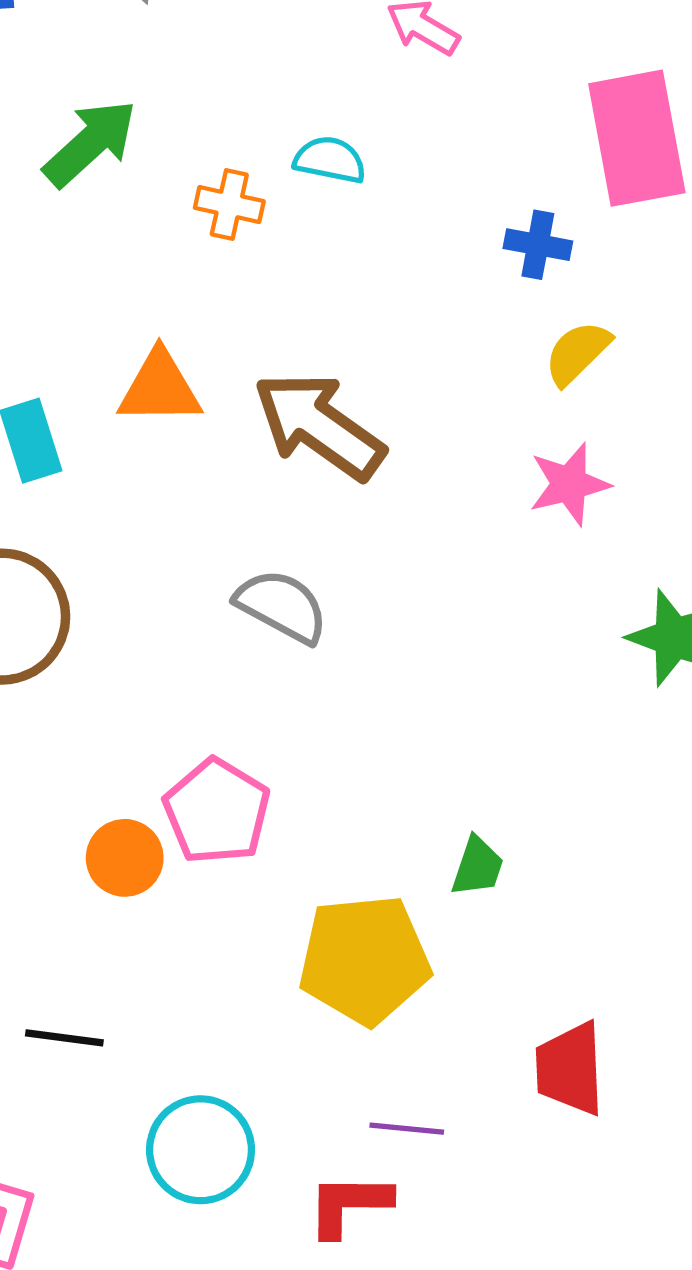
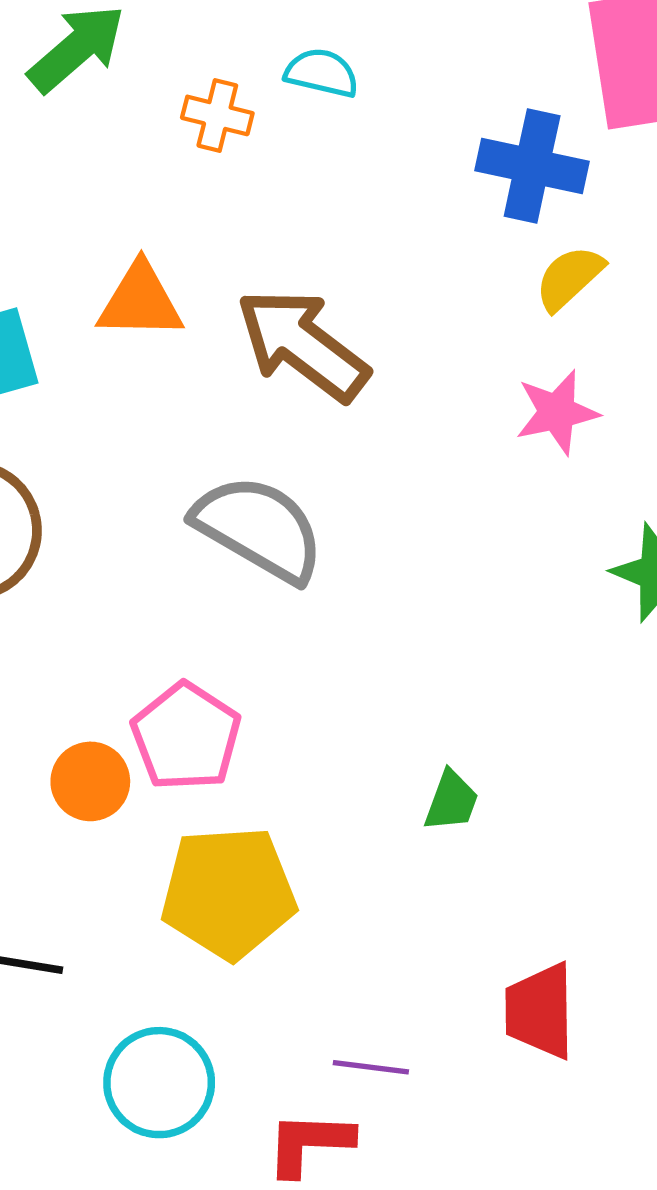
blue cross: (538, 245) -> (532, 166), size x1.6
gray semicircle: (282, 606) -> (259, 528), size x1.4
yellow pentagon: (365, 960) -> (229, 893), moved

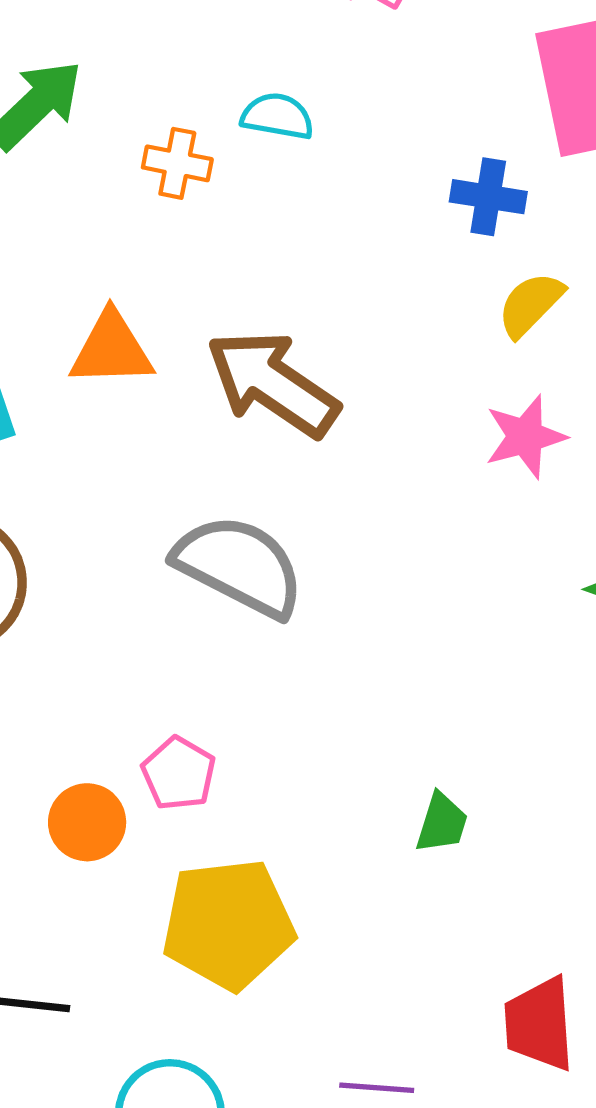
blue cross: (532, 166) -> (488, 197), size x0.7
pink pentagon: (186, 737) -> (179, 773), size x0.7

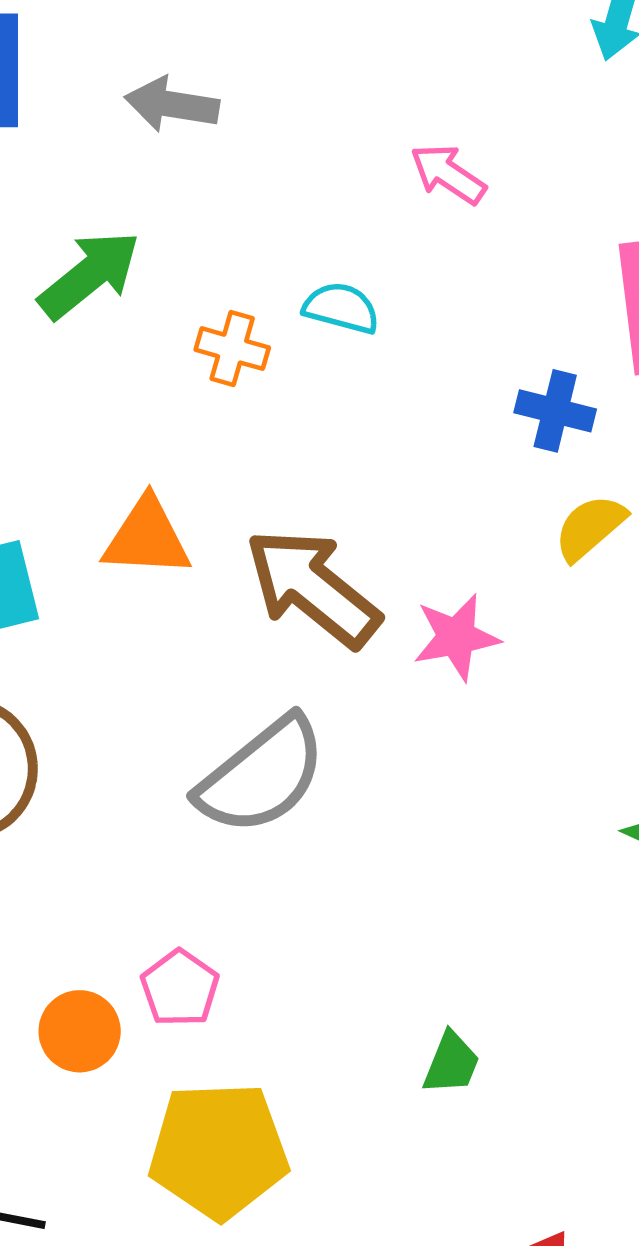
pink star: (525, 437) -> (456, 637), moved
gray semicircle: (239, 566) -> (262, 776), turned 109

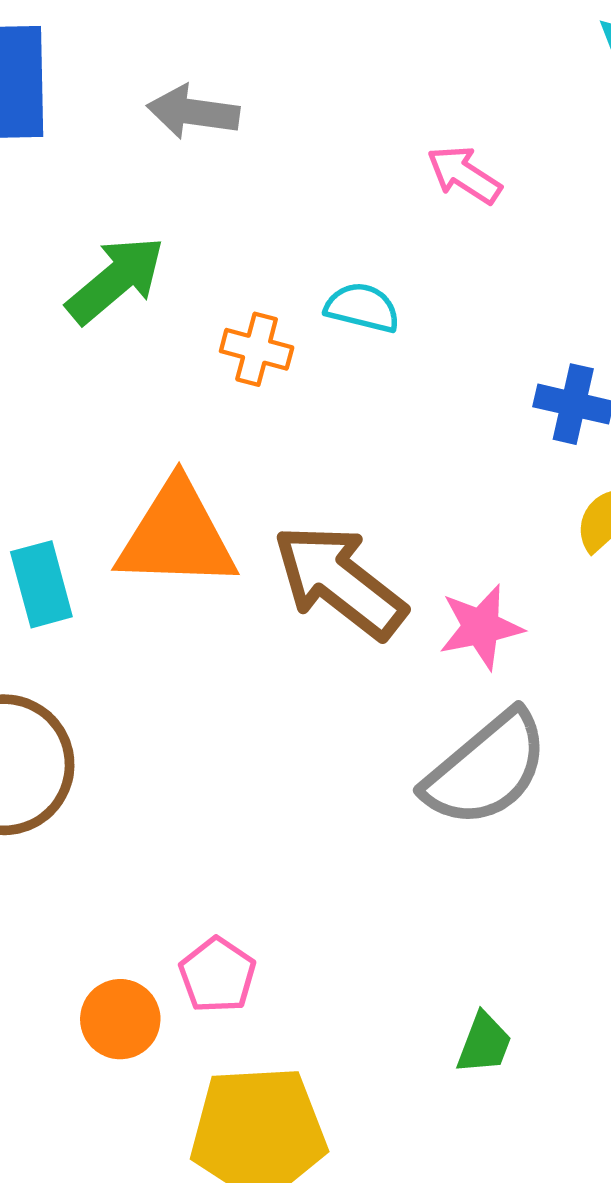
orange triangle: (147, 538) -> (177, 536), size x1.4
gray semicircle: (262, 776) -> (486, 769), moved

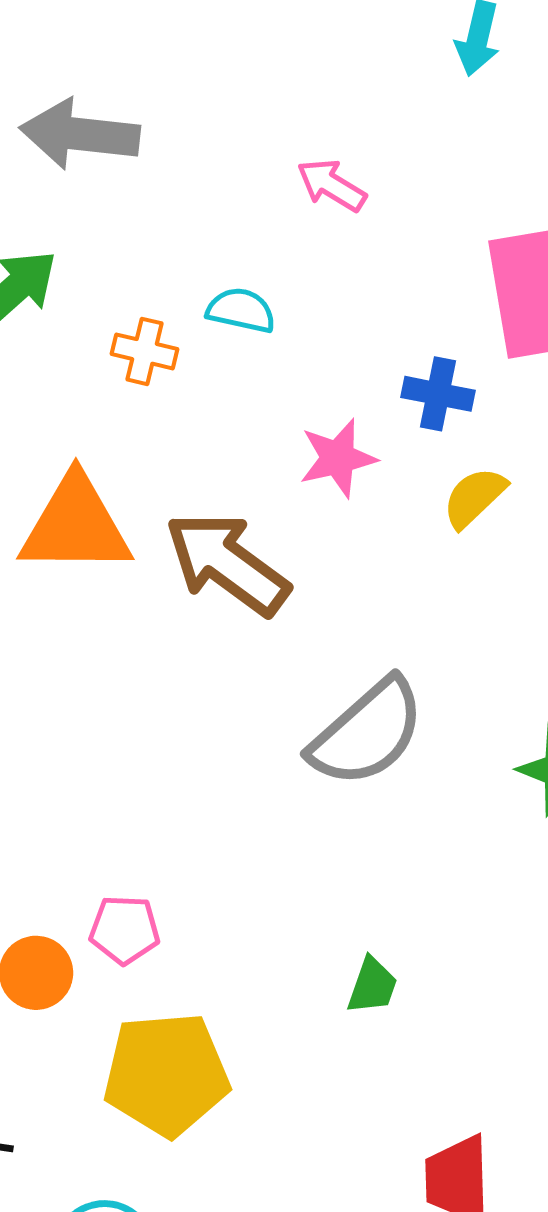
gray arrow: (193, 112) -> (80, 134), size x1.4
pink star: (481, 627) -> (338, 458), moved
pink pentagon: (217, 975) -> (125, 930), turned -30

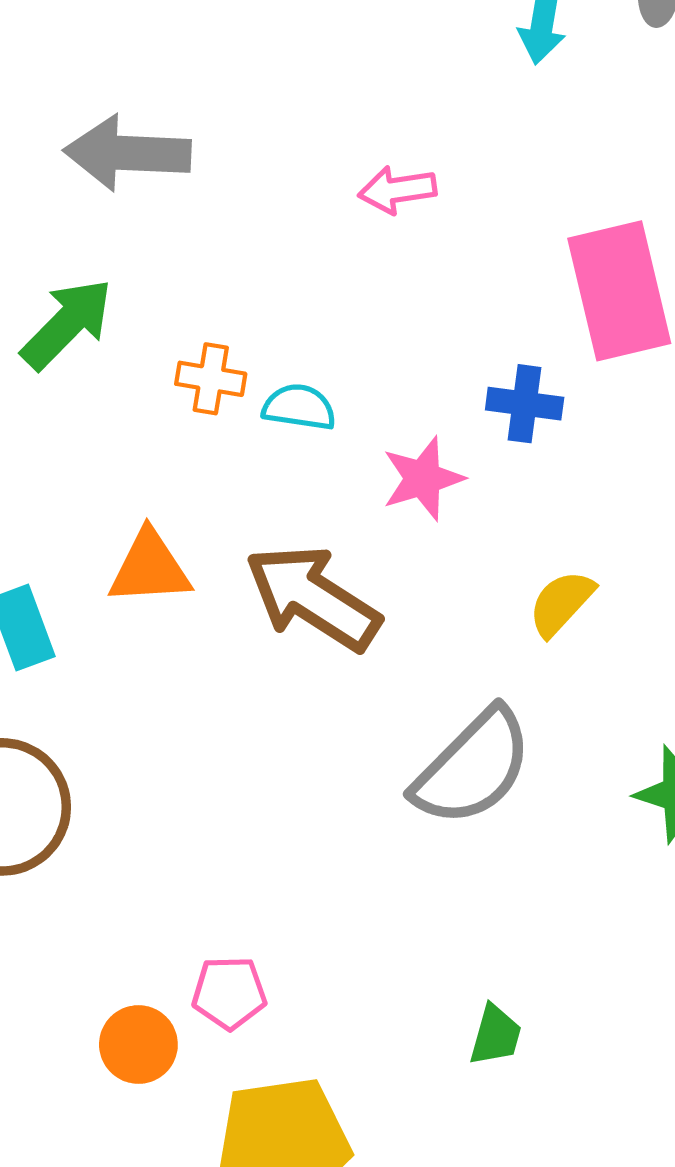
pink arrow: (331, 185) -> (397, 190), turned -36
cyan semicircle: (241, 310) -> (299, 407), moved
yellow semicircle: (474, 497) -> (561, 603), moved
orange triangle: (76, 525) -> (150, 568), size x0.7

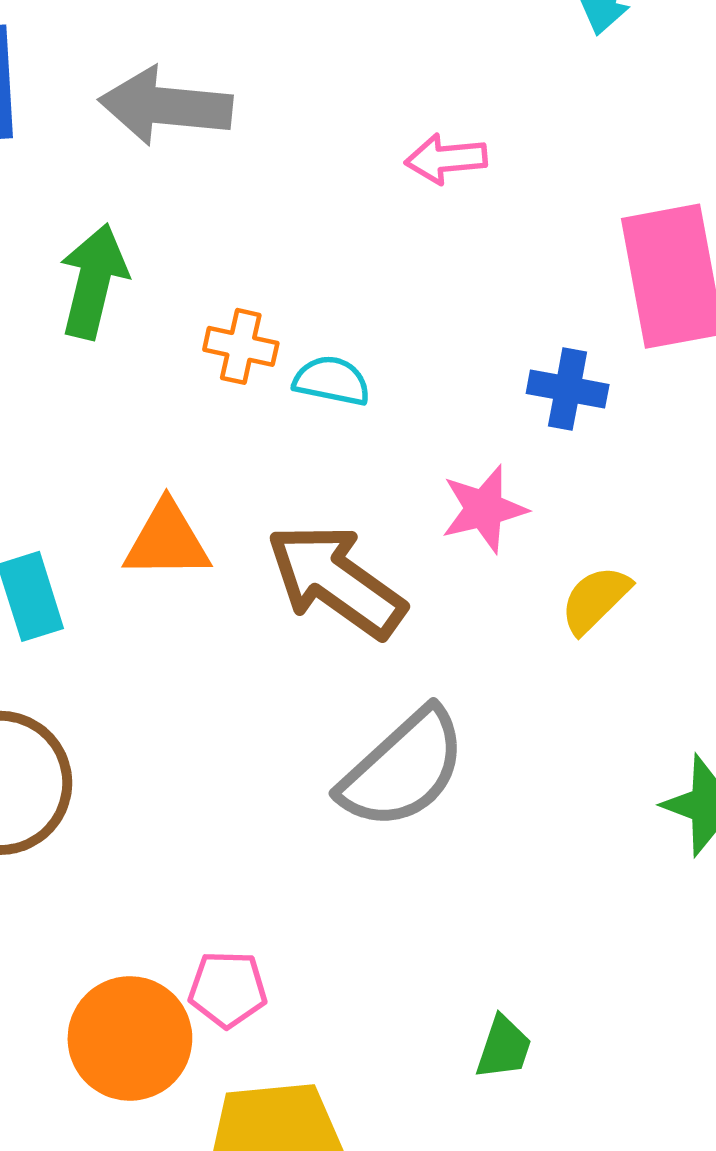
green arrow: (67, 324) -> (93, 281), turned -34
pink star: (423, 479) -> (484, 509), moved
gray semicircle: (473, 768) -> (403, 769), moved
orange circle: (138, 1045) -> (130, 1038), size x1.5

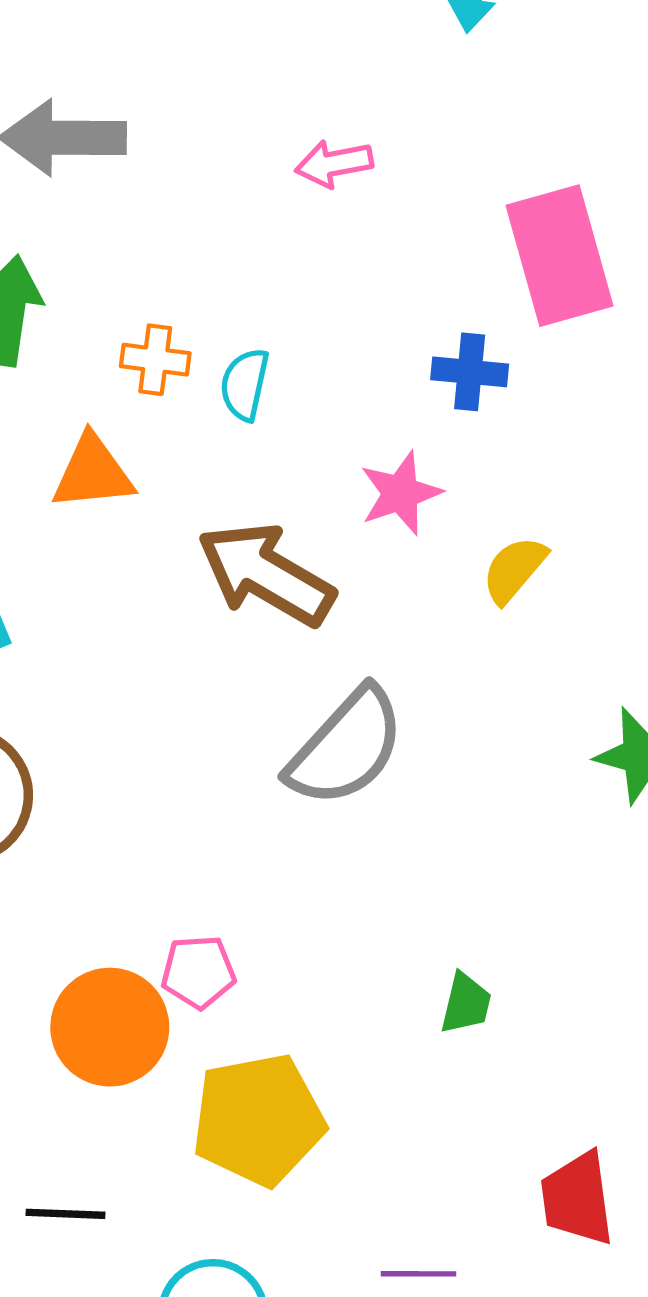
cyan semicircle: (332, 381) -> (245, 384), turned -84
orange triangle: (167, 541) -> (93, 473), moved

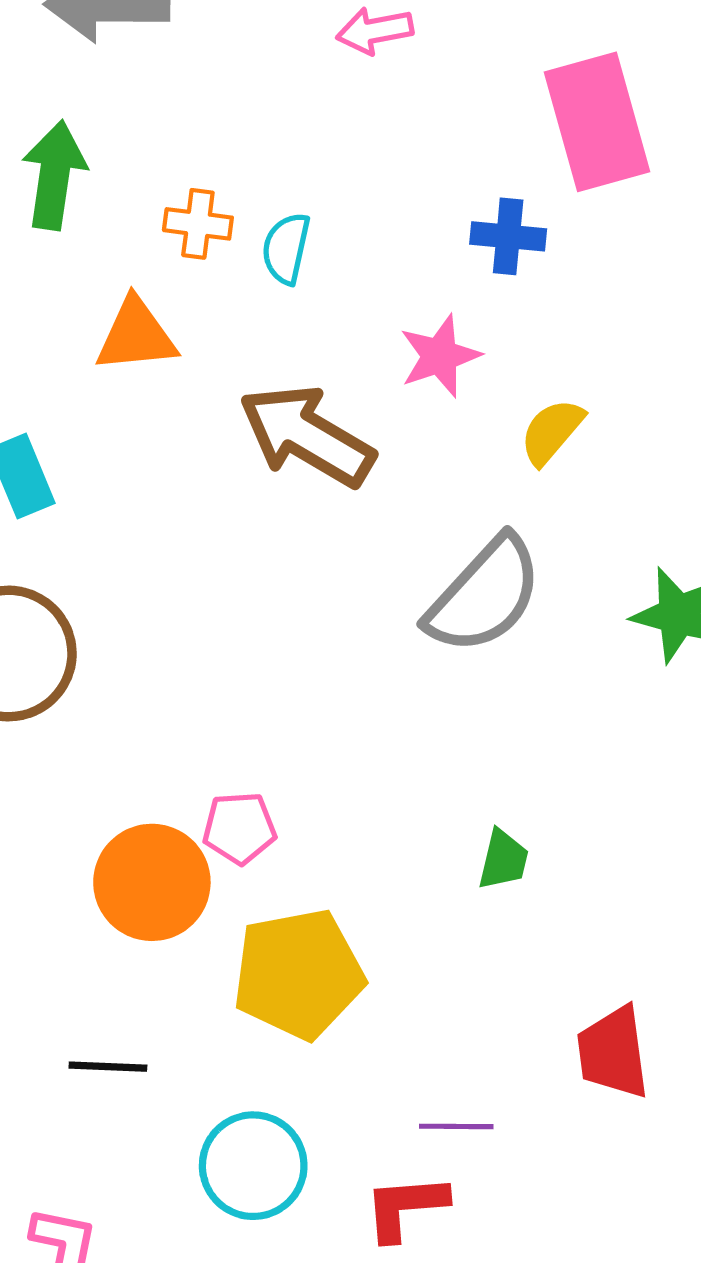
gray semicircle: (346, 747) -> (484, 595), moved

